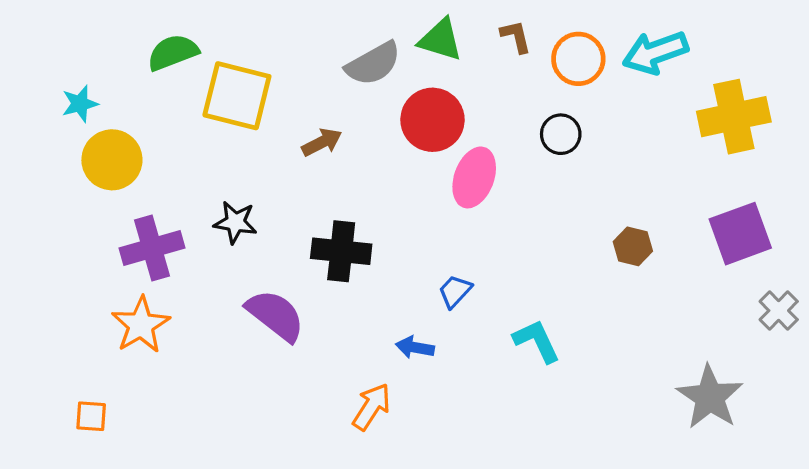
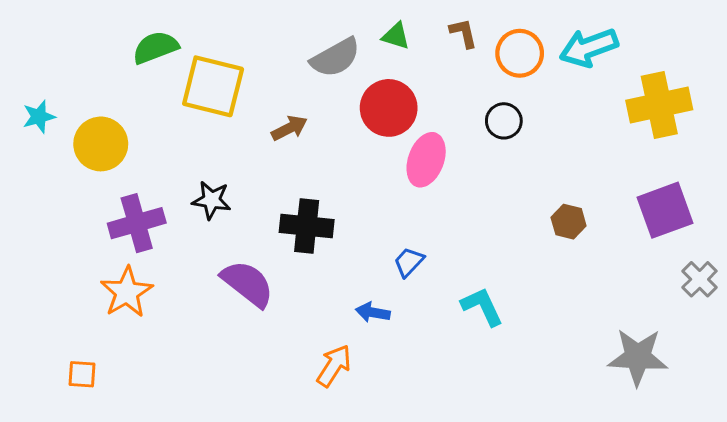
green triangle: (441, 40) -> (396, 36), size x0.7
cyan star: (80, 104) -> (39, 117), moved
gray star: (710, 397) -> (638, 357), turned -30

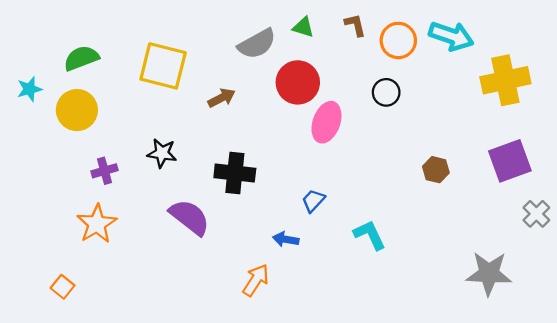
green semicircle: (155, 48) -> (81, 58), moved
cyan arrow: (589, 48) -> (451, 36), turned -141
purple cross: (137, 223) -> (105, 171), size x0.6
orange square: (82, 374) -> (63, 287), turned 35

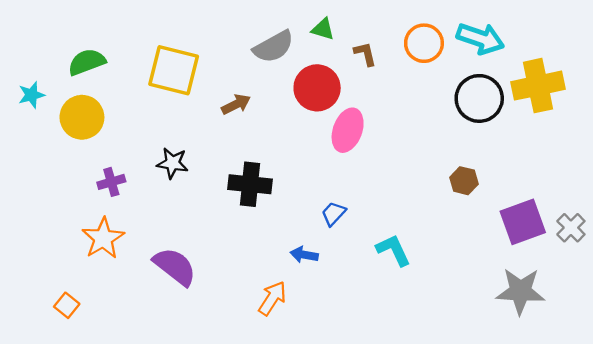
brown L-shape: (355, 25) -> (365, 54), moved
black circle: (386, 92) -> (479, 98), moved, size x1.6
purple square: (510, 161) -> (523, 222), moved
purple semicircle: (190, 217) -> (175, 267), moved

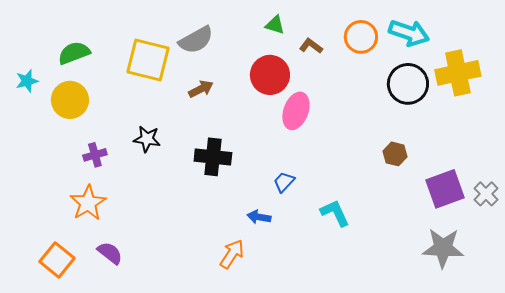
gray semicircle: (274, 47) -> (196, 40), moved
brown L-shape: (365, 54) -> (311, 46), turned -40
purple semicircle: (175, 267) -> (110, 253), moved, size x0.7
orange square: (67, 305) -> (57, 260), size x1.6

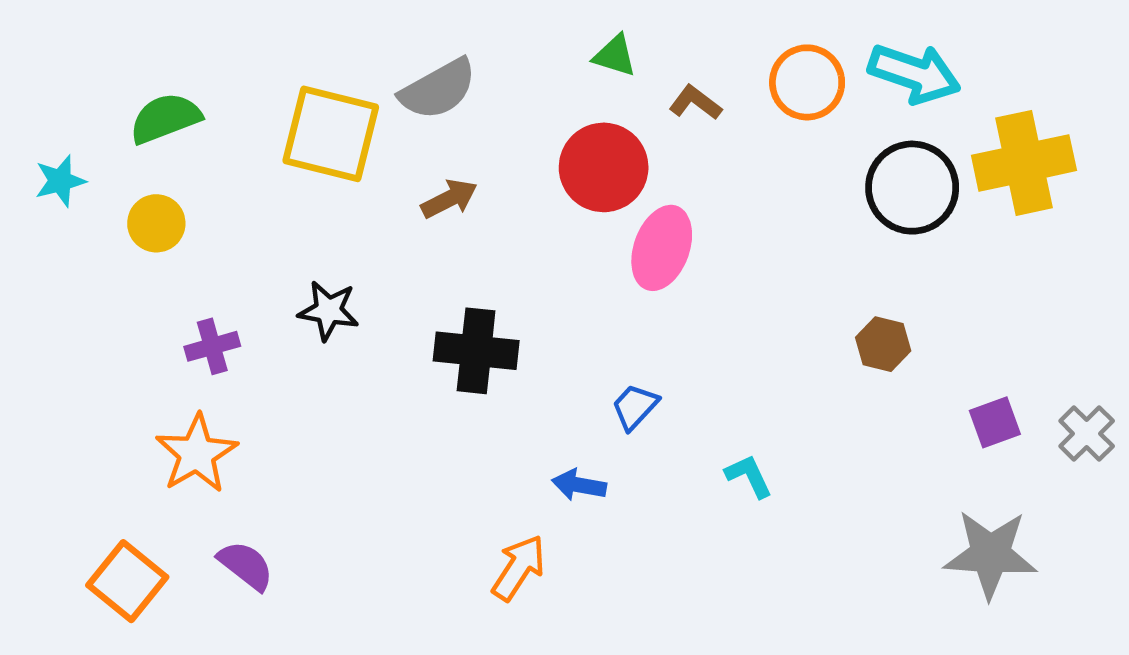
yellow circle: (70, 100) -> (156, 223), size x0.7
purple square: (445, 189) -> (995, 422), size x0.6
cyan L-shape: (335, 213) -> (749, 476), size x0.7

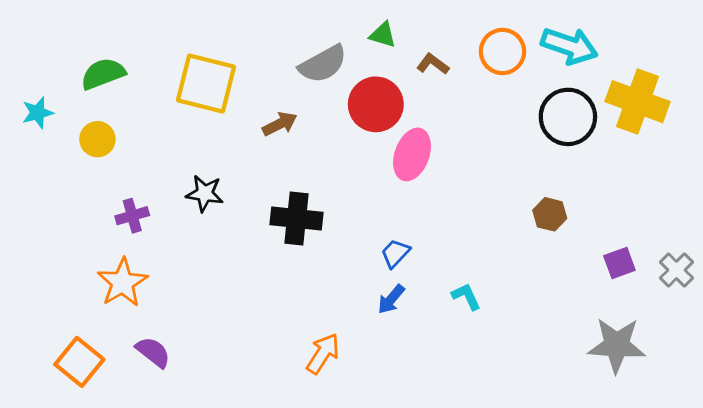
gray semicircle: (438, 89) -> (323, 64), moved
yellow cross: (1024, 163) -> (637, 102), turned 32
blue arrow: (579, 485) -> (391, 299), moved, turned -60

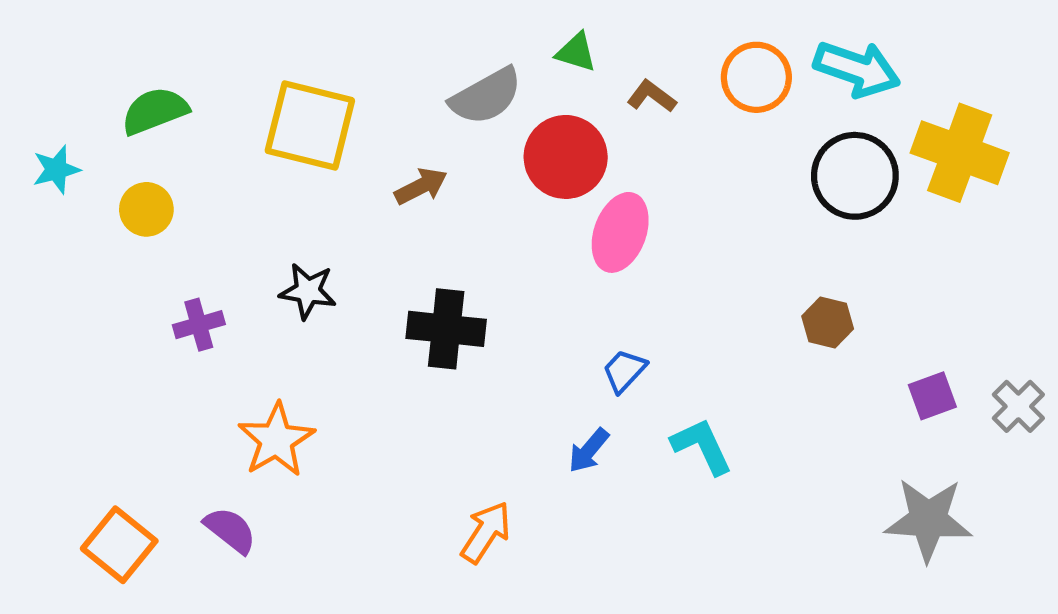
blue trapezoid: (395, 253) -> (624, 371), moved
orange star: (122, 283) -> (276, 440), moved
cyan L-shape: (466, 296) -> (702, 446), size x1.4

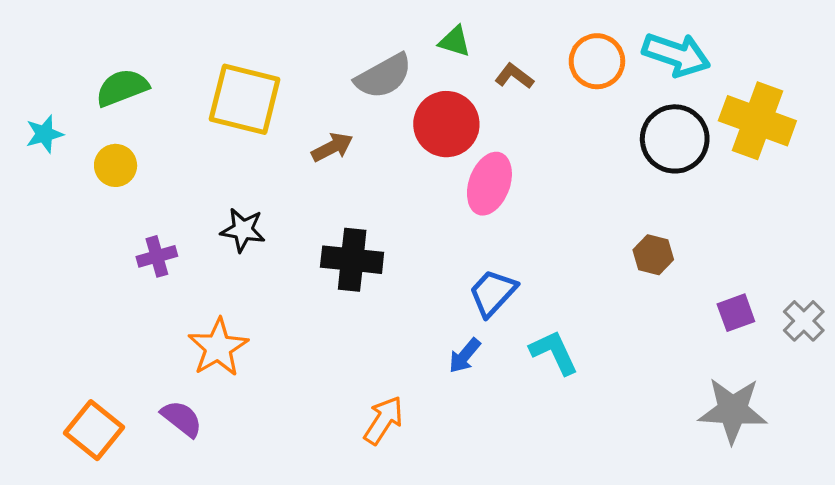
blue trapezoid: (624, 371) -> (493, 293), size x1.4

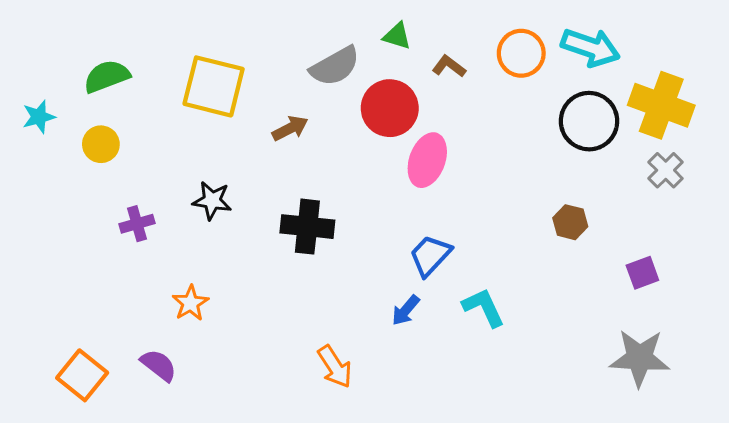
gray cross: (804, 321) -> (666, 170), moved
orange star: (218, 347) -> (190, 303), size x0.7
orange arrow: (384, 420) -> (335, 367), turned 114

